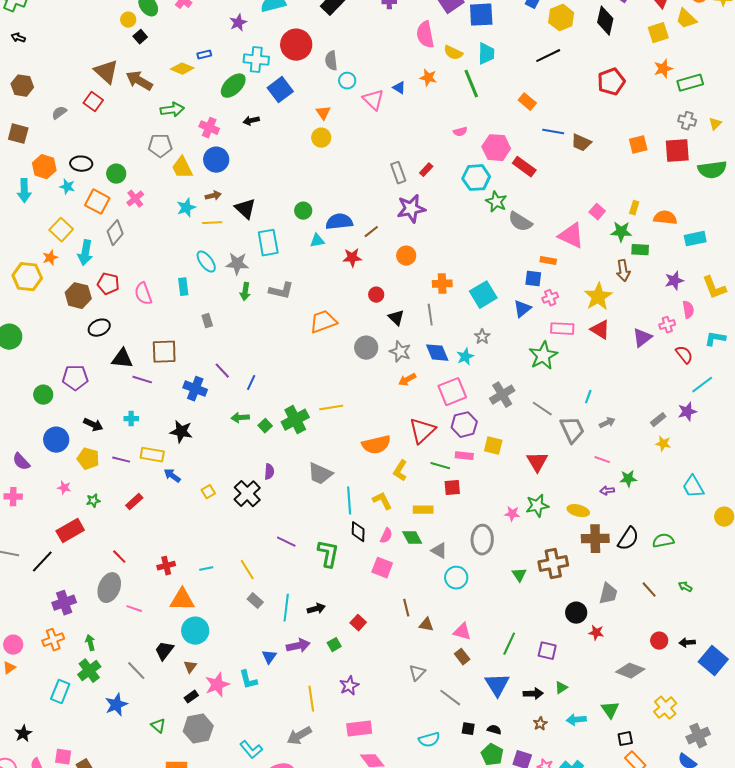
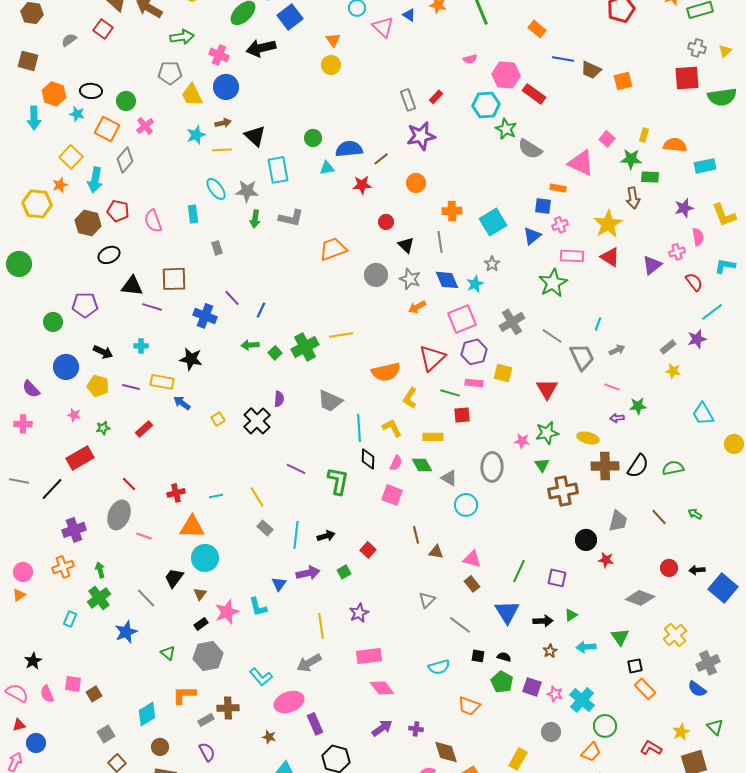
black arrow: (251, 121) -> (261, 48), size x1.8
orange square: (638, 145) -> (623, 81), moved
green triangle: (519, 575) -> (542, 465), moved
cyan rectangle: (60, 692) -> (70, 619), size x0.7

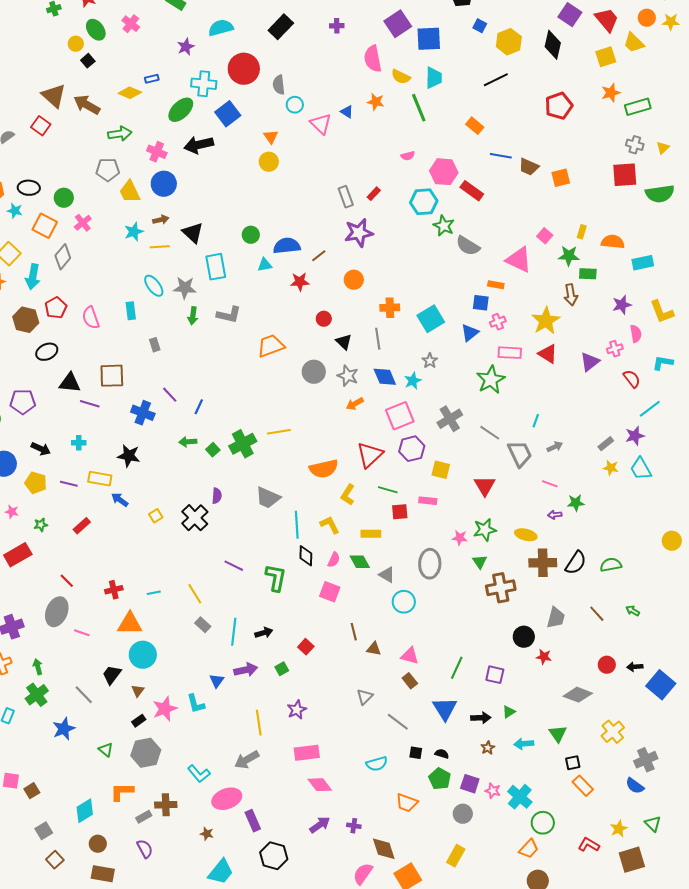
red pentagon: (118, 211) -> (56, 308), turned 30
pink rectangle: (474, 383) -> (428, 501), moved
cyan trapezoid: (703, 414) -> (641, 469), moved
gray circle: (551, 732) -> (463, 814), moved

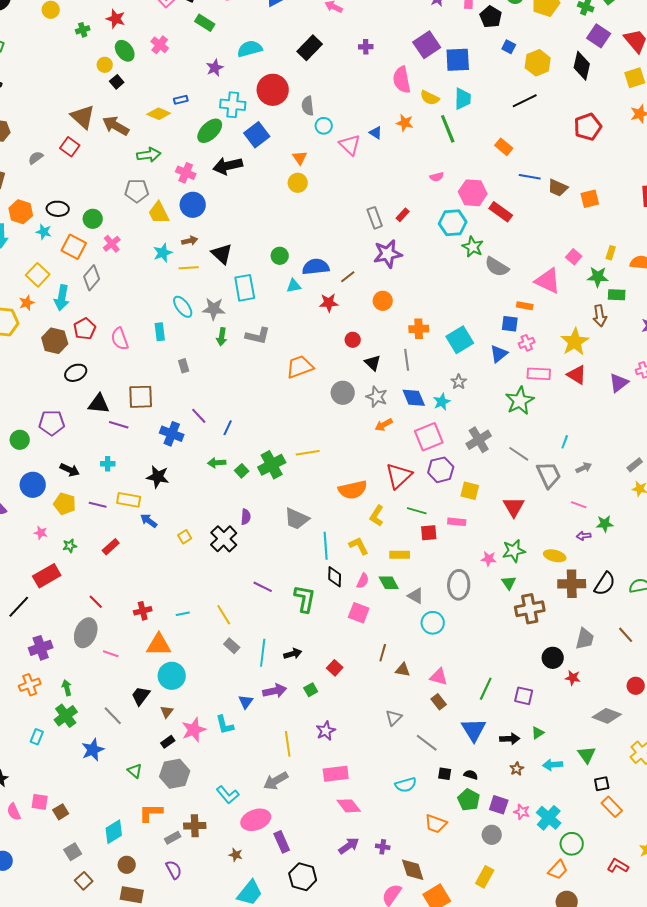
brown line: (354, 632) -> (383, 653), turned 30

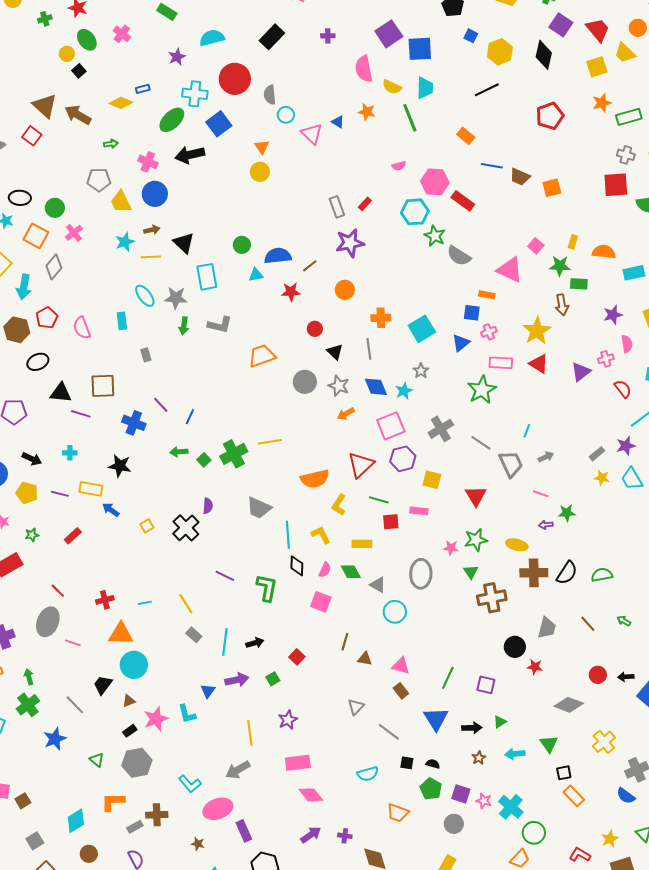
green arrow: (149, 155) -> (111, 144), size x0.6
brown triangle: (167, 712) -> (129, 701), turned 32

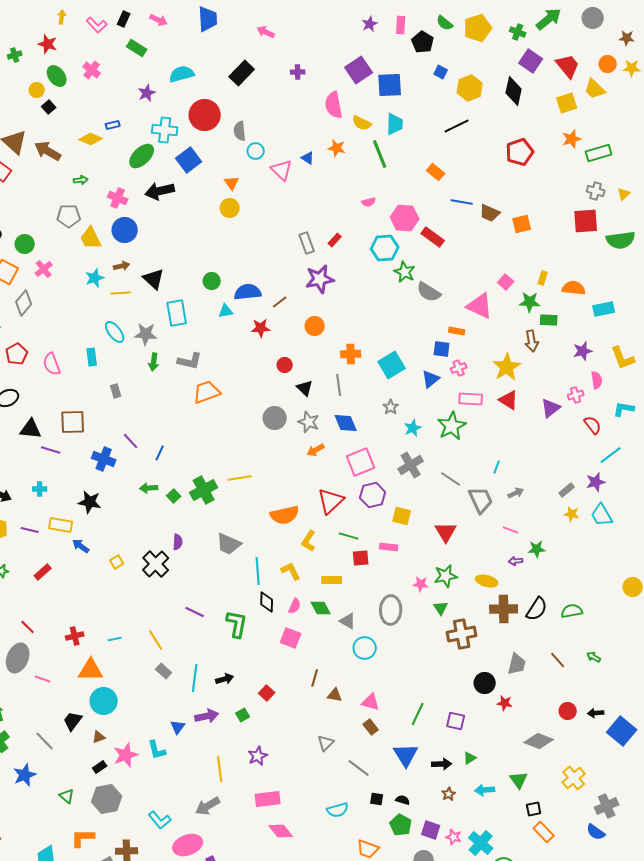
orange trapezoid: (262, 356) -> (207, 392), moved
cyan star: (404, 391) -> (413, 428), moved

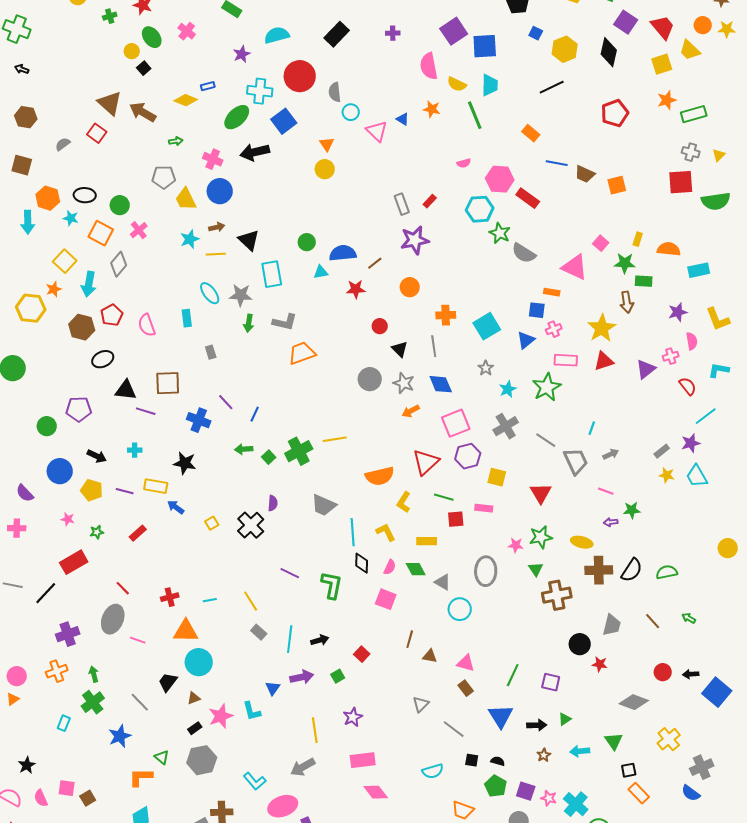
red triangle: (509, 400) -> (604, 361), turned -50
orange L-shape: (83, 838) -> (141, 777), moved

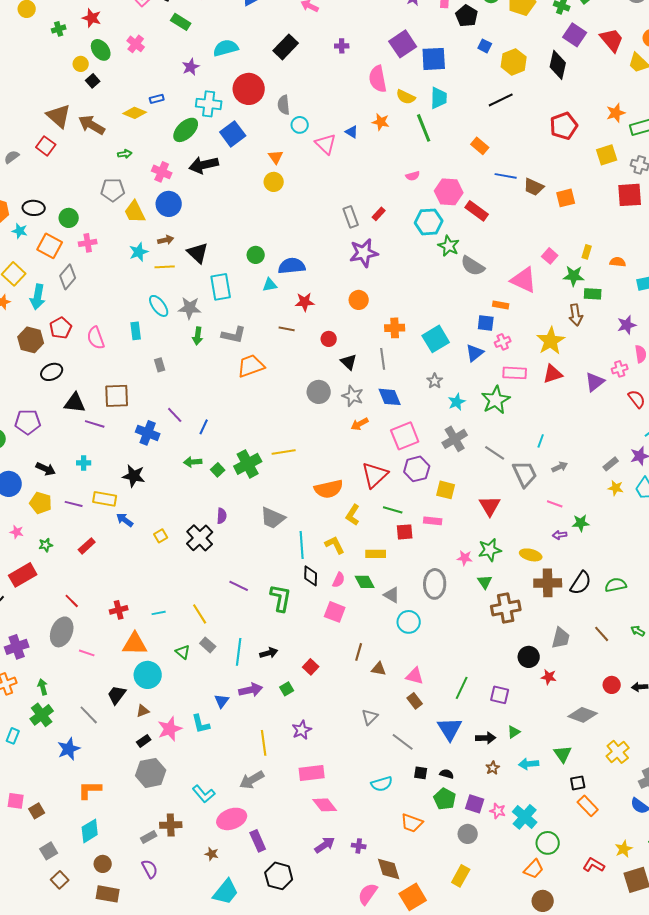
yellow square: (662, 64) -> (607, 155), moved
pink cross: (139, 230) -> (88, 243), turned 30
orange semicircle: (669, 249) -> (618, 262), size x0.7
brown line: (375, 263) -> (287, 329), moved, turned 49
green triangle: (162, 757) -> (183, 652), moved

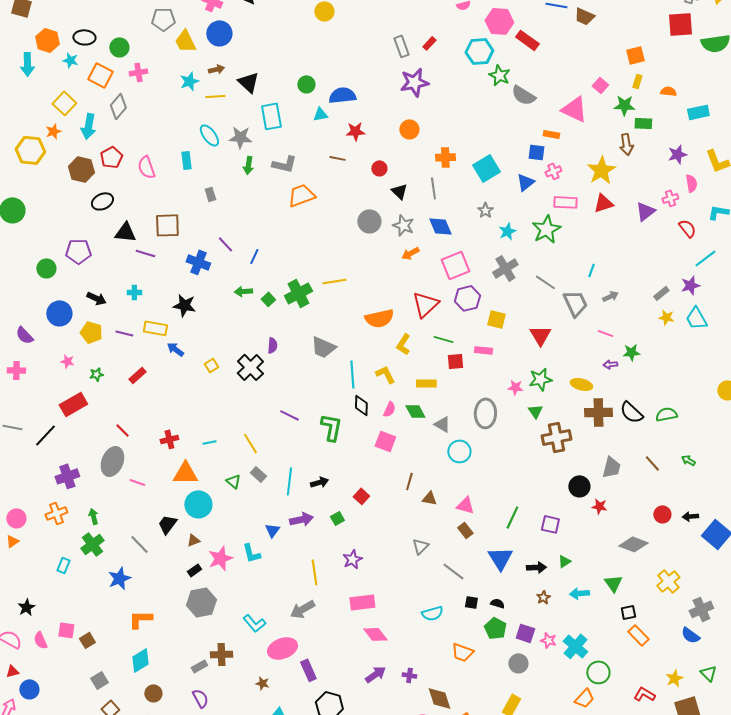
orange square: (566, 198) -> (635, 55), moved
black semicircle: (581, 583) -> (631, 412), turned 100

